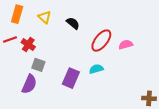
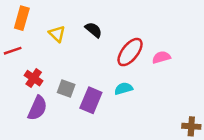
yellow triangle: (44, 17) -> (57, 34), moved
red cross: (28, 45) -> (34, 78), moved
gray square: (38, 65) -> (66, 89), moved

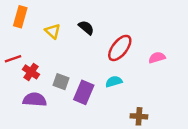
red line: (13, 51) -> (13, 59), moved
pink semicircle: (161, 57) -> (157, 58), moved
purple semicircle: (37, 108) -> (35, 100), turned -110
brown cross: (191, 126) -> (139, 116), moved

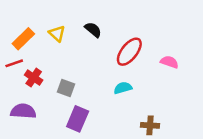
orange rectangle: (20, 17) -> (23, 39), moved, turned 30
pink semicircle: (157, 58) -> (169, 62), turned 35
purple rectangle: (84, 92) -> (78, 119), moved
purple semicircle: (35, 100) -> (23, 111), moved

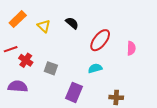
orange rectangle: (23, 39) -> (18, 19), moved
pink semicircle: (169, 62) -> (131, 48), turned 72
purple rectangle: (78, 119) -> (74, 92), moved

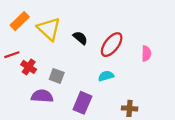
black semicircle: (72, 23) -> (80, 38), moved
yellow triangle: (44, 26) -> (49, 29), size x1.6
purple semicircle: (18, 86) -> (42, 96), moved

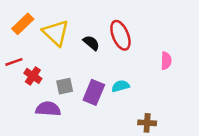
red ellipse: (112, 45) -> (120, 35), moved, turned -60
gray square: (57, 76) -> (65, 86), turned -32
purple rectangle: (82, 103) -> (94, 92), moved

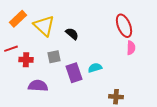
red ellipse: (120, 35) -> (124, 26), moved
red cross: (33, 76) -> (26, 60), turned -32
gray square: (65, 86) -> (54, 57), moved
purple rectangle: (94, 92) -> (74, 73), turned -42

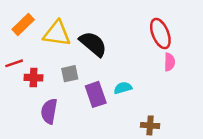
yellow triangle: (44, 26) -> (57, 34), turned -35
black semicircle: (72, 34) -> (93, 44), size x1.6
purple semicircle: (38, 86) -> (49, 111), turned -84

